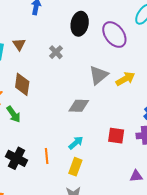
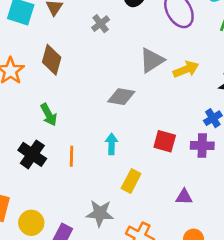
green arrow: (14, 114) -> (49, 115), moved
cyan arrow: (76, 143) -> (112, 144), turned -56
yellow rectangle: (75, 167) -> (131, 181), moved

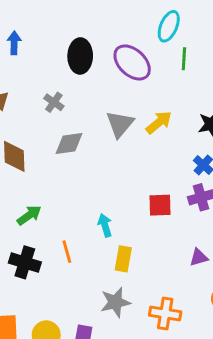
gray diamond: (121, 97) -> (69, 144), moved
green arrow: (49, 115) -> (29, 215), turned -80
yellow rectangle: (131, 181) -> (123, 259), moved

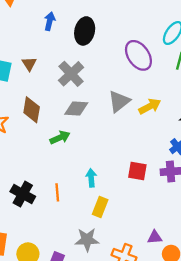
black ellipse: (80, 56) -> (85, 31), moved
gray cross: (54, 102) -> (71, 74), size x1.6
green arrow: (29, 215) -> (60, 137), moved
purple triangle: (199, 257) -> (155, 237), moved

